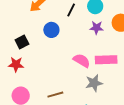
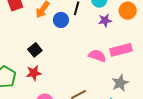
blue circle: (51, 30) -> (61, 20), moved
gray star: (94, 83) -> (120, 83), moved

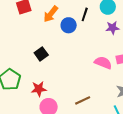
red star: (34, 73) -> (39, 89), moved

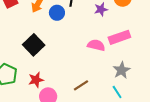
black square: (41, 54) -> (34, 45), size x1.5

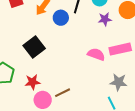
gray star: (121, 70) -> (118, 82), turned 30
brown line: (81, 85) -> (63, 93), moved

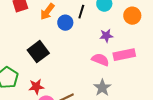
purple star: (105, 19) -> (106, 36), moved
gray star: (118, 82) -> (102, 88), moved, turned 30

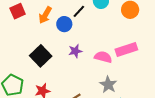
black line: (81, 12) -> (79, 11), turned 32
purple star: (106, 36) -> (75, 51), moved

